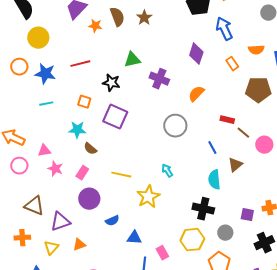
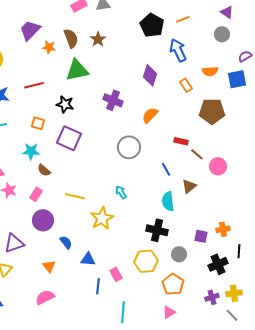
green triangle: (132, 60) -> (77, 70), moved, size x1.4
blue semicircle: (112, 221) -> (66, 242), turned -104
orange triangle: (79, 245) -> (49, 266), moved, turned -48

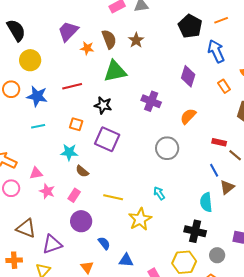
blue line: (166, 169) -> (214, 170), moved

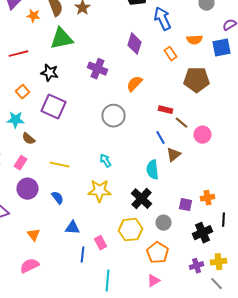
orange square: (76, 124) -> (22, 92), turned 32
yellow star: (140, 219) -> (100, 191), moved, turned 30
black cross: (195, 231) -> (142, 199), turned 30
blue semicircle: (104, 243) -> (58, 198), moved

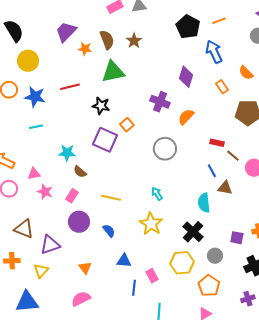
orange semicircle: (194, 40) -> (246, 73), turned 49
purple cross: (98, 69) -> (160, 102), moved
orange square: (22, 92) -> (127, 125), moved
brown triangle: (174, 155) -> (225, 188), turned 49
yellow star: (100, 191) -> (151, 224), turned 30

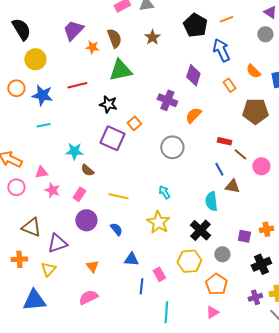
brown star: (134, 41) -> (152, 37), moved

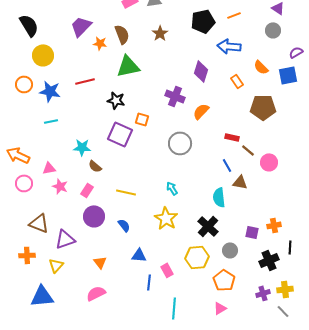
black pentagon: (195, 25) -> (203, 21), turned 30
blue arrow: (221, 50) -> (229, 46), turned -60
orange square: (134, 123) -> (142, 119), turned -32

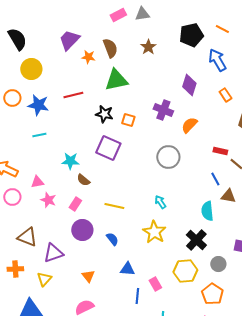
orange line: (234, 15) -> (222, 29), turned 48
blue arrow: (229, 46) -> (217, 60), turned 55
orange square: (142, 119) -> (128, 120), moved

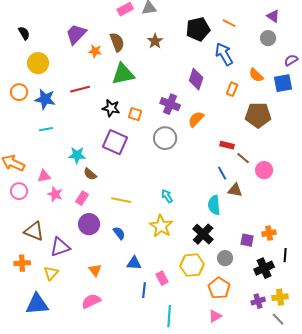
black semicircle: (17, 39) -> (24, 33), size x0.6
orange rectangle: (225, 95) -> (232, 89), turned 56
gray circle: (168, 157) -> (165, 138), moved

